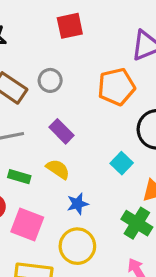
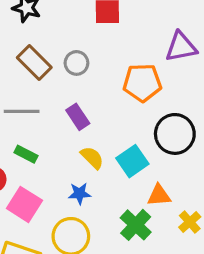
cyan square: (122, 163) -> (132, 161), size x1.4
yellow semicircle: (58, 169) -> (92, 158), moved

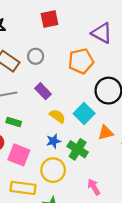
purple triangle: (181, 47) -> (102, 33), turned 50
green cross: (136, 225) -> (78, 149), moved

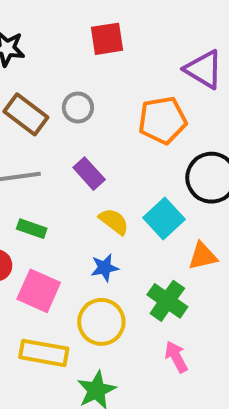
green cross: (78, 149) -> (167, 301), moved

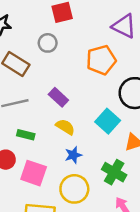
gray circle: (78, 108) -> (48, 43), moved
yellow semicircle: (114, 221) -> (65, 127), moved

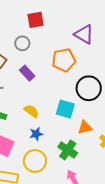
purple rectangle: (58, 97) -> (27, 73), moved
cyan square: (108, 121) -> (65, 109), turned -30

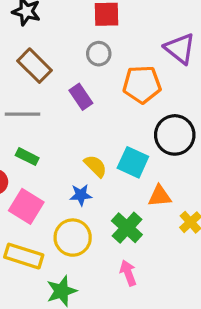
gray circle: (22, 43) -> (99, 54), moved
yellow semicircle: (31, 111) -> (95, 166), moved

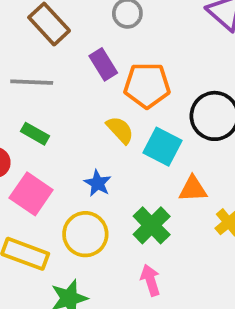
orange pentagon: (142, 84) -> (147, 85), moved
yellow semicircle: (95, 166) -> (120, 130), moved
blue star: (81, 195) -> (98, 183), turned 30

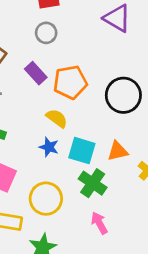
cyan square: (162, 147) -> (82, 151), moved
blue star: (98, 183) -> (49, 147), moved

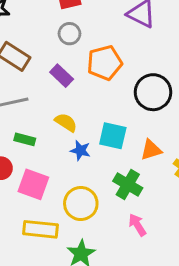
orange pentagon: (70, 82) -> (105, 63), moved
yellow semicircle: (57, 118) -> (66, 122), moved
cyan square: (82, 151) -> (113, 136), moved

